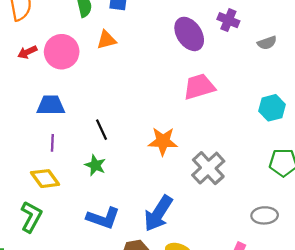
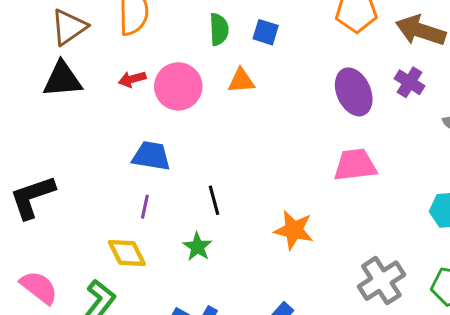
gray cross: (208, 168) -> (381, 281), moved

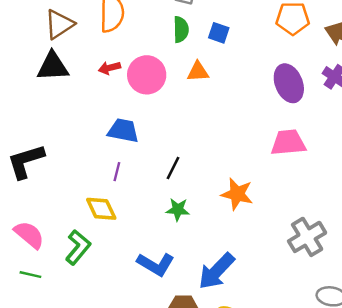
black line: (214, 200) -> (173, 168), turned 40
green star: (197, 247) -> (178, 210), moved, turned -30

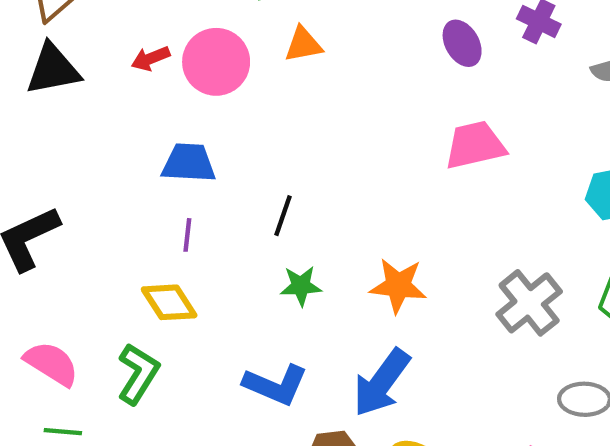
purple ellipse: (289, 83) -> (462, 43), size x0.7
orange star: (237, 194) -> (398, 286), moved

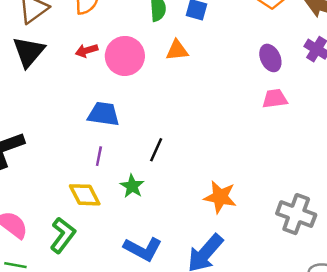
black triangle: (53, 69) -> (29, 52), turned -44
pink trapezoid: (475, 145) -> (275, 99), moved, size x0.7
green star: (301, 286) -> (132, 186), moved, turned 30
gray cross: (529, 303) -> (296, 214), turned -36

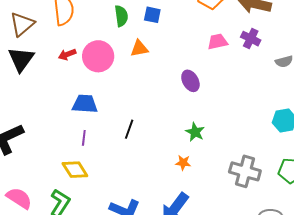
purple ellipse: (270, 58) -> (190, 81), moved
pink trapezoid: (275, 99) -> (218, 42), moved
green star: (132, 186) -> (195, 132), moved
orange star: (220, 197) -> (183, 163), size x0.6

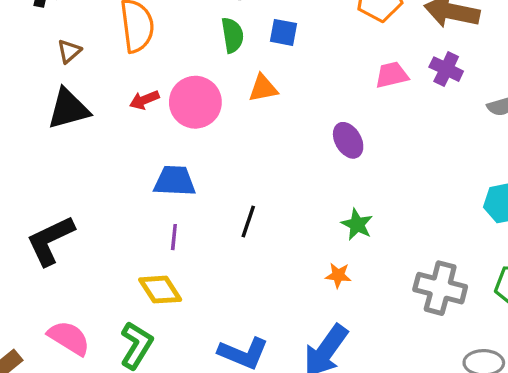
brown triangle: (22, 24) -> (69, 51), size x0.6
black triangle: (21, 59) -> (68, 109), turned 40

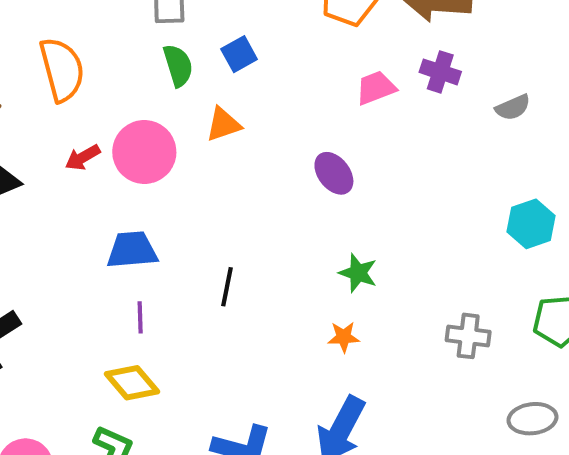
blue square: (284, 32) -> (239, 54), turned -32
gray cross: (440, 288) -> (468, 336), size x0.7

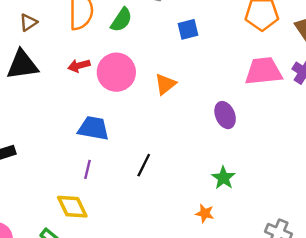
green semicircle: (178, 65) -> (121, 20), moved, turned 35
pink trapezoid: (376, 88) -> (263, 71), size x1.5
orange triangle: (223, 124) -> (165, 84), moved, turned -35

